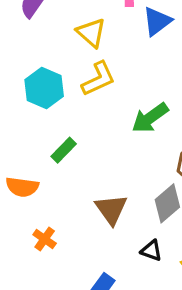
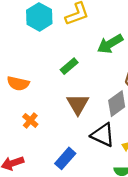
green rectangle: (64, 150) -> (69, 66), moved
black triangle: (151, 251) -> (103, 135), size x1.6

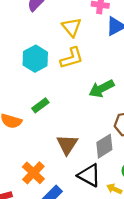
green rectangle: (69, 66) -> (40, 105), moved
orange cross: (30, 120) -> (33, 173), moved, size x1.5

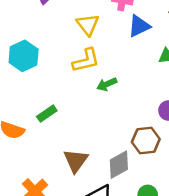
cyan hexagon: (35, 59) -> (24, 56), moved
green arrow: (102, 89) -> (107, 84), moved, size x0.7

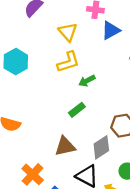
green rectangle: (47, 114) -> (77, 110), moved
brown triangle: (76, 161) -> (65, 146), turned 45

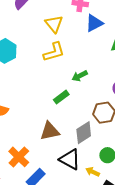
green arrow: (87, 81) -> (80, 76), moved

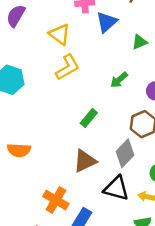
green arrow: (80, 76) -> (119, 80), moved

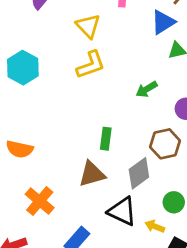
blue triangle: (107, 22) -> (163, 22), moved
green rectangle: (89, 118) -> (106, 139), moved, turned -42
orange cross: (56, 200) -> (40, 201), moved

